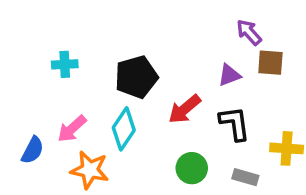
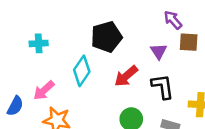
purple triangle: (229, 75) -> (159, 51), turned -42
black pentagon: (136, 77) -> (106, 37), moved
cyan diamond: (124, 129) -> (82, 71), moved

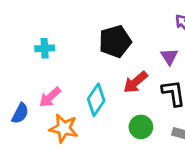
cyan diamond: (82, 71) -> (96, 100), moved

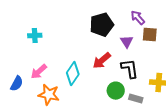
black pentagon: (115, 42) -> (102, 25), moved
green circle: (141, 127) -> (116, 91), moved

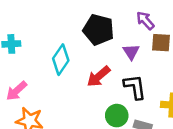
black pentagon: (102, 25) -> (99, 30), turned 30
cyan diamond: (73, 74) -> (61, 60), moved

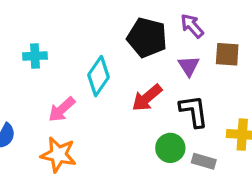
purple arrow: (145, 21) -> (192, 26), moved
pink arrow: (16, 91) -> (62, 109), moved

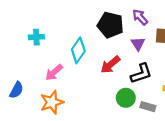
black L-shape: (194, 111) -> (141, 74), turned 80
orange star: (58, 155) -> (52, 102), turned -30

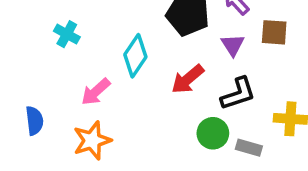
cyan cross: (36, 37) -> (67, 34), turned 32
blue semicircle: (16, 90) -> (34, 121), turned -35

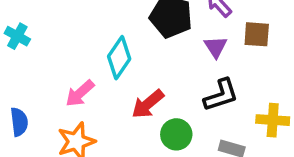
cyan cross: (67, 34) -> (17, 36), moved
red arrow: (188, 79) -> (148, 104), moved
green circle: (213, 133) -> (176, 134), moved

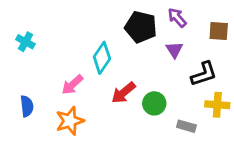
brown square: (257, 34) -> (219, 31), moved
black L-shape: (221, 95) -> (204, 74), moved
green circle: (176, 134) -> (154, 103), moved

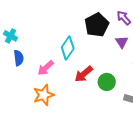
black pentagon: (141, 27) -> (97, 25), turned 30
blue semicircle: (27, 106) -> (19, 58), moved

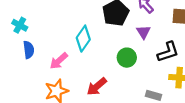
red arrow: (84, 74) -> (97, 87), moved
green circle: (107, 82) -> (127, 58), moved

